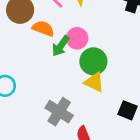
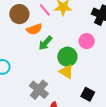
orange semicircle: (43, 28) -> (34, 29), turned 133
pink circle: (77, 38) -> (87, 41), moved

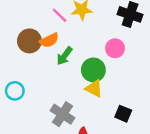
brown circle: (19, 14) -> (29, 41), moved

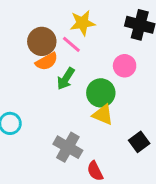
pink line: (60, 15) -> (71, 44), moved
brown circle: (29, 41) -> (42, 41), moved
black square: (123, 114) -> (139, 142), turned 35

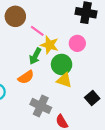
yellow star: (82, 23) -> (50, 45), moved, turned 30
brown circle: (42, 41) -> (15, 16), moved
orange semicircle: (47, 61) -> (26, 77), moved

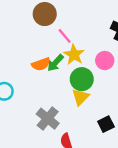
orange semicircle: (26, 77) -> (41, 64), moved
yellow triangle: (64, 80) -> (80, 97), turned 42

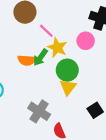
pink circle: (105, 61) -> (86, 41), moved
orange semicircle: (41, 64) -> (27, 60), turned 30

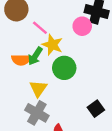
pink circle: (86, 41) -> (82, 26), moved
yellow triangle: (68, 87) -> (38, 88), moved

